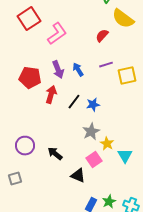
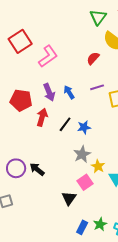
black arrow: (55, 154) -> (37, 169), moved
black triangle: (78, 176) -> (69, 198), turned 42

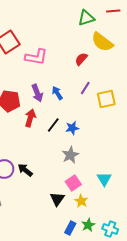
green triangle: (98, 17) -> (86, 18), turned 36
pink L-shape: (48, 56) -> (36, 57), turned 45
purple line: (97, 87) -> (85, 88), turned -40
yellow star: (98, 166) -> (81, 201), moved

